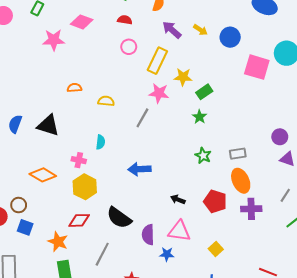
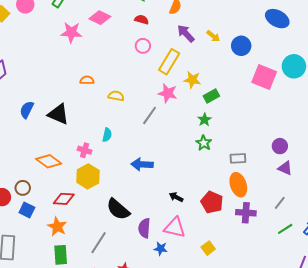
green star: (203, 156) -> (204, 143), moved
red diamond: (79, 220) -> (64, 199), moved

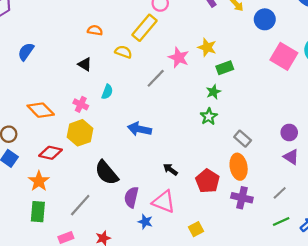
yellow rectangle: (169, 62) -> (145, 28), moved
black triangle: (58, 114) -> (85, 64), moved, size x0.6
gray rectangle: (238, 158) -> (243, 139), turned 35

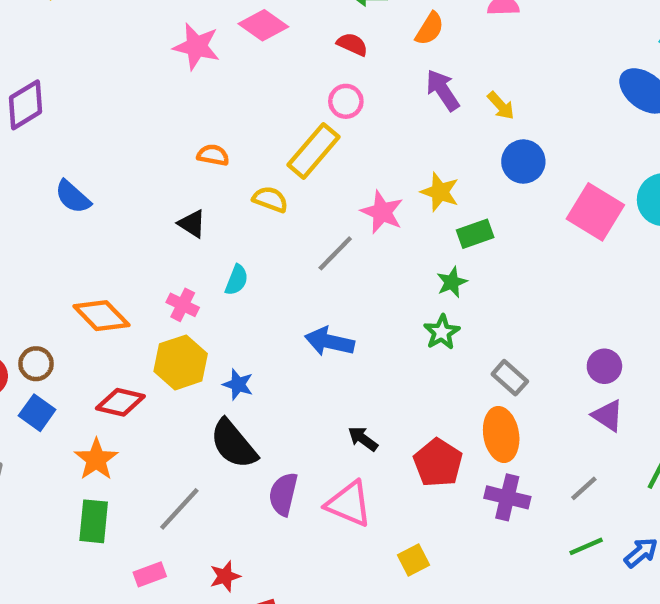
blue circle: (265, 19) -> (523, 162), moved
blue semicircle: (26, 52) -> (73, 197), turned -84
blue arrow: (140, 129) -> (330, 342), moved
blue star: (145, 222) -> (238, 384), moved

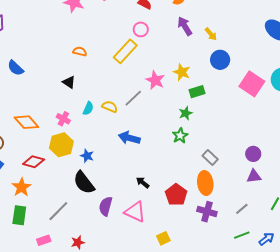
yellow semicircle: (270, 199) -> (110, 107), moved
purple triangle: (608, 416) -> (254, 176), turned -42

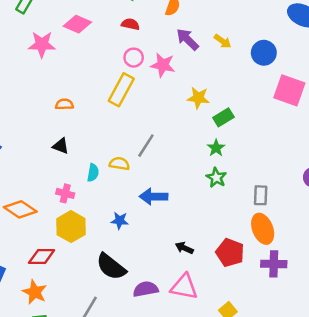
blue circle: (220, 60) -> (264, 53), moved
pink star: (155, 80) -> (163, 65), moved
blue star: (87, 156) -> (120, 221), moved
gray rectangle: (210, 157) -> (261, 195), turned 63
purple semicircle: (106, 206) -> (146, 289), turned 78

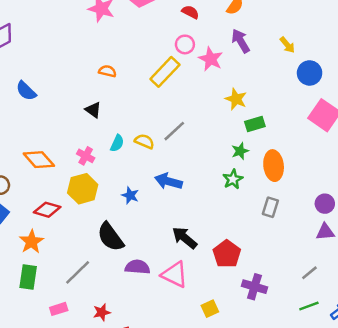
yellow arrow: (223, 41) -> (287, 45), moved
orange ellipse: (263, 229) -> (274, 166), moved
black arrow: (184, 248) -> (185, 238), size x1.5
purple cross: (274, 264) -> (255, 287), moved

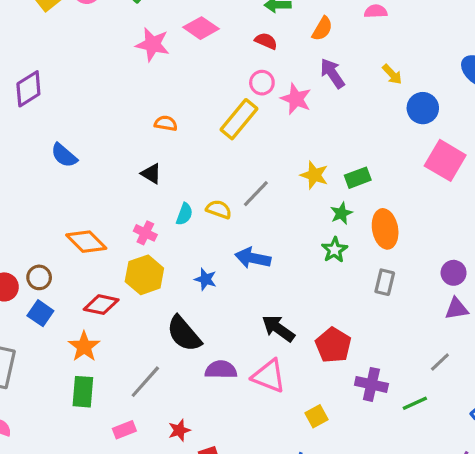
yellow star: (236, 99) -> (314, 175), moved
green line: (309, 306) -> (415, 403), moved

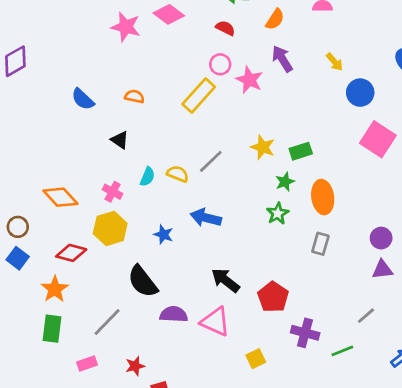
blue semicircle: (64, 155) -> (83, 99), moved

